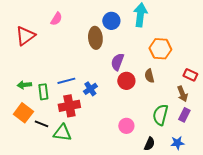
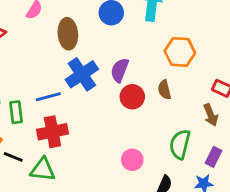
brown ellipse: (95, 38) -> (68, 34), moved
blue cross: (90, 89) -> (82, 74), moved, size x1.6
purple rectangle: (184, 115) -> (213, 157), moved

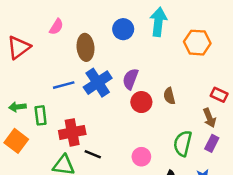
orange hexagon: (180, 52) -> (197, 43), moved
blue line: (48, 97) -> (64, 85), moved
black line: (13, 157) -> (93, 154), moved
purple rectangle: (213, 157) -> (212, 143), moved

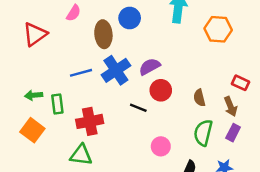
blue circle: (123, 29) -> (130, 18), moved
purple semicircle: (130, 79) -> (150, 67), turned 40
brown semicircle: (169, 96) -> (199, 98), moved
black line: (93, 154) -> (138, 108), moved

